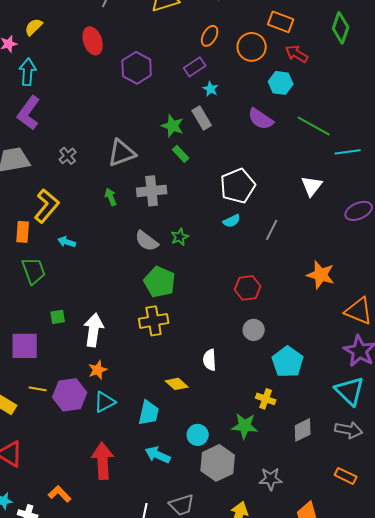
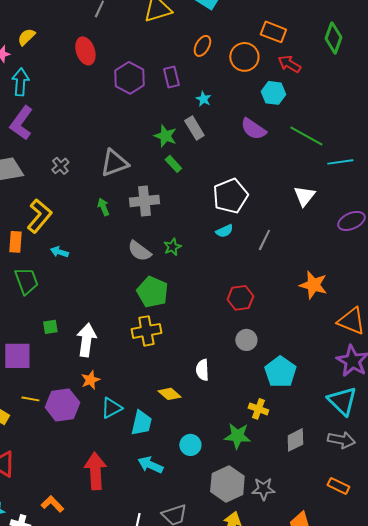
purple rectangle: (195, 67) -> (171, 77), moved, turned -70
cyan triangle: (105, 402) -> (111, 408), moved
gray hexagon: (218, 463) -> (227, 484), moved

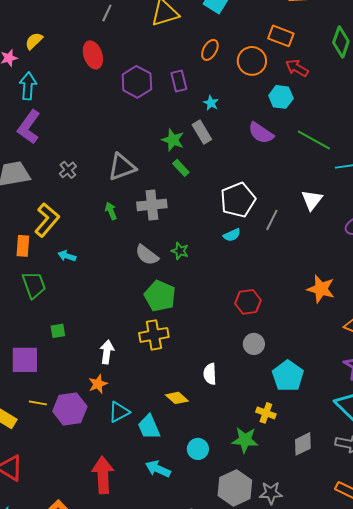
gray line: (264, 240) -> (272, 220), moved
green star: (172, 247) -> (180, 251), turned -30
white arrow: (86, 340) -> (107, 352), moved, size x0.7
cyan trapezoid: (141, 423) -> (149, 427), turned 144

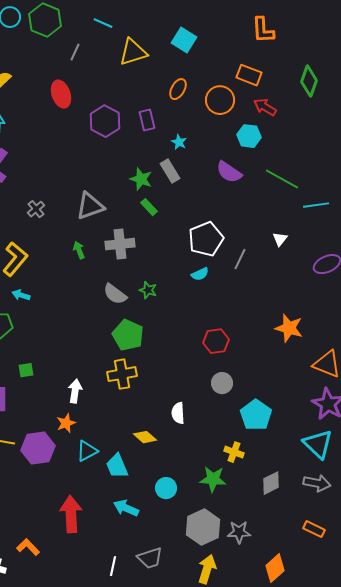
white triangle: (312, 200) -> (280, 239), size x0.7
cyan arrow: (67, 256) -> (21, 295), moved

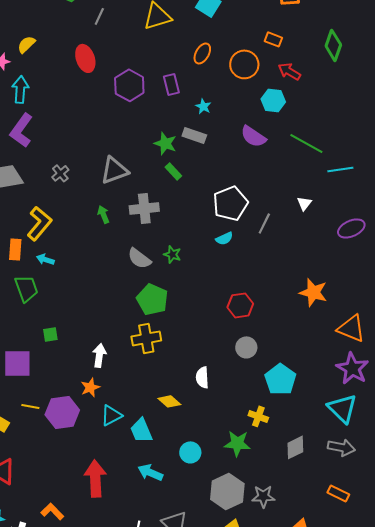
orange rectangle: (249, 75) -> (273, 39), size x0.7
gray rectangle: (170, 171) -> (194, 135), turned -40

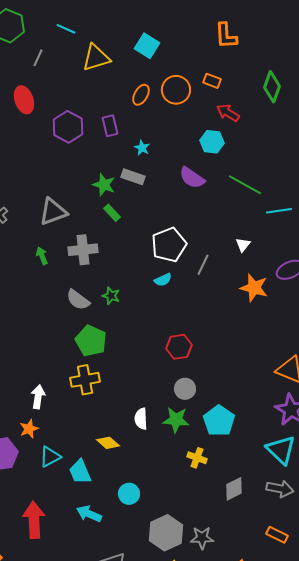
orange circle: (244, 64) -> (176, 90), moved
orange star: (313, 292) -> (254, 288), moved
green star: (237, 443) -> (176, 420), moved

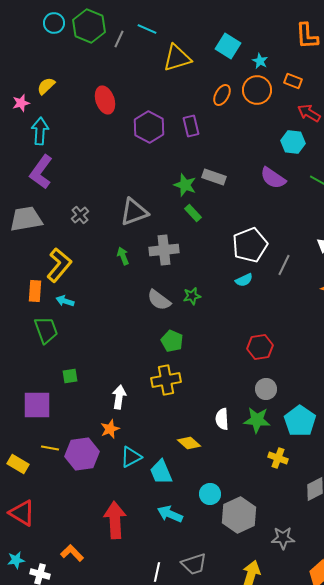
gray line: (38, 58) -> (119, 39), moved
cyan star: (142, 148) -> (260, 61), moved
green star: (111, 296) -> (192, 296), turned -30
green pentagon: (91, 341) -> (172, 341), size x0.7
gray hexagon: (166, 533) -> (239, 515), moved

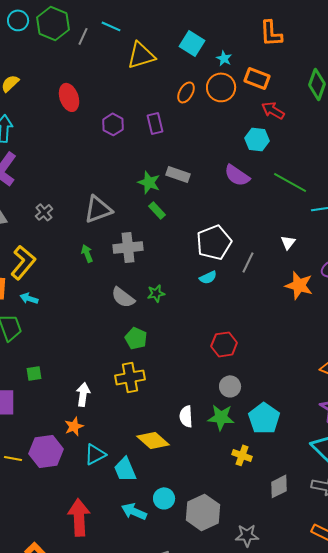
orange rectangle: (293, 81) -> (257, 78), size x1.4
purple hexagon: (149, 127) -> (113, 124), size x0.7
yellow diamond: (189, 443) -> (153, 440), size x1.4
yellow line: (50, 448) -> (13, 458), moved
cyan circle: (210, 494) -> (164, 498), moved

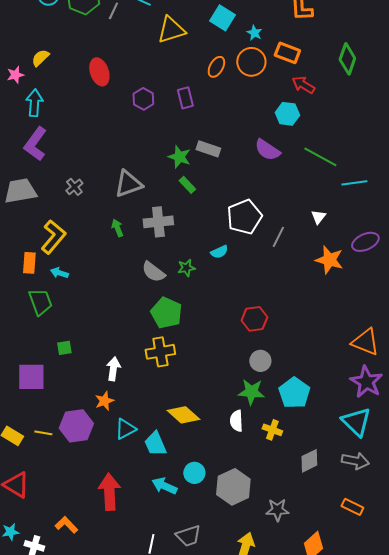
cyan semicircle: (208, 277) -> (219, 252), moved
green pentagon: (136, 338) -> (166, 313), size x1.4
white semicircle: (186, 416) -> (236, 421), moved

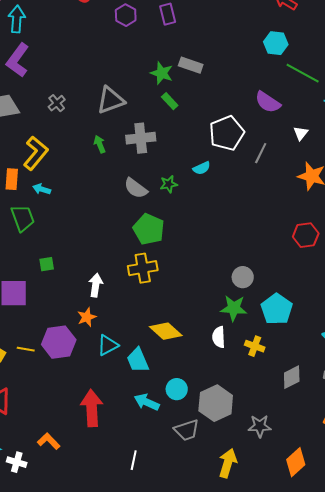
cyan hexagon: (287, 114) -> (276, 43), moved
purple semicircle: (267, 150) -> (268, 102), moved
red hexagon: (254, 319) -> (306, 235), moved
gray trapezoid: (188, 536) -> (187, 430), moved

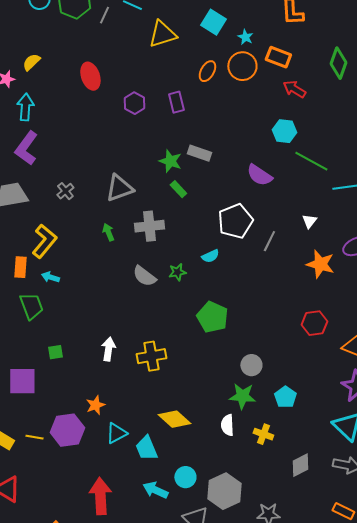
purple semicircle: (268, 102) -> (259, 175), moved
green pentagon: (149, 229) -> (212, 317), moved
white arrow: (96, 285) -> (108, 349), moved
cyan pentagon: (277, 309) -> (285, 397), size x0.7

